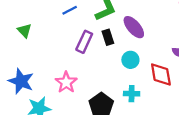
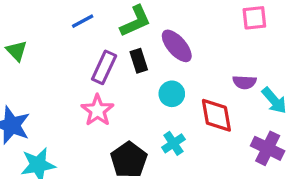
pink star: (66, 82) -> (97, 110), moved
cyan cross: (132, 94) -> (173, 143), turned -35

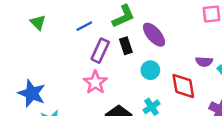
blue line: (83, 21) -> (84, 26), moved
green triangle: (16, 51) -> (38, 22), moved

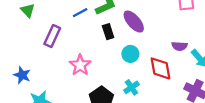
blue line: (84, 26) -> (80, 13), moved
purple rectangle: (100, 51) -> (52, 36), moved
blue star: (32, 93) -> (22, 75), size x0.7

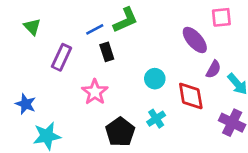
purple ellipse: (134, 22) -> (195, 40), moved
black rectangle: (108, 32) -> (107, 52), moved
purple semicircle: (180, 46) -> (213, 69), turned -64

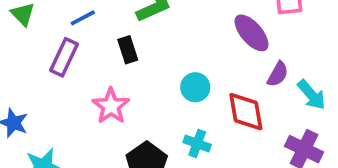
blue line: (95, 29) -> (83, 18), moved
cyan cross: (156, 119) -> (197, 143), turned -36

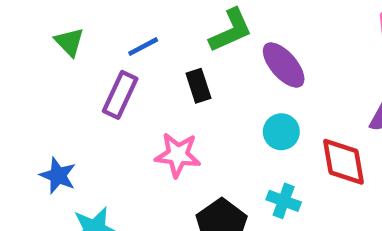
purple ellipse: (251, 33) -> (284, 65), moved
pink star: (111, 106) -> (178, 155), turned -30

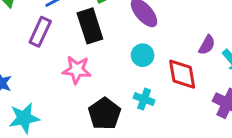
black rectangle: (198, 86) -> (90, 26), size x1.6

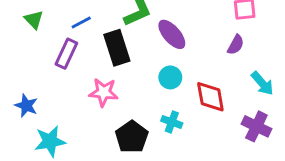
purple semicircle: (207, 45) -> (236, 45), moved

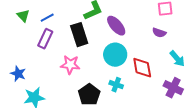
blue line: (81, 22) -> (47, 18), moved
purple semicircle: (236, 45) -> (159, 33), turned 80
cyan circle: (170, 77) -> (115, 55), size x1.5

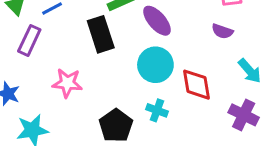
purple rectangle: (45, 39) -> (29, 40), moved
pink star: (70, 65) -> (67, 83), moved

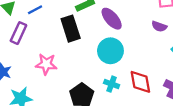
red diamond: (196, 85) -> (140, 82), moved

